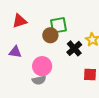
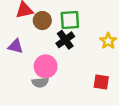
brown circle: (50, 35) -> (42, 21), moved
black cross: (74, 48) -> (65, 40), moved

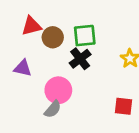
gray semicircle: (40, 82) -> (53, 109), turned -42

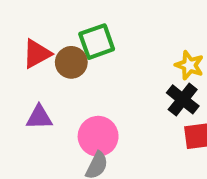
green square: (85, 36) -> (97, 42), moved
black cross: (80, 59) -> (183, 99), moved

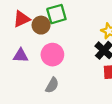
pink circle: (98, 136) -> (52, 55), moved

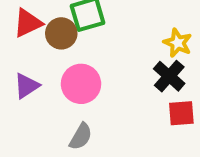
purple triangle: (21, 56) -> (27, 86), turned -35

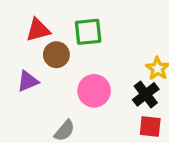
brown circle: (61, 33) -> (56, 55), moved
pink circle: (81, 84) -> (94, 91), moved

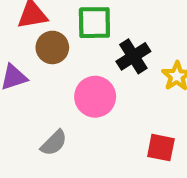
black cross: (146, 94) -> (133, 56), moved

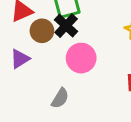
black cross: (133, 56) -> (66, 26), moved

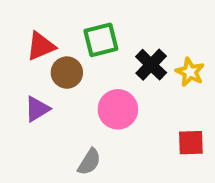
black cross: (66, 26) -> (151, 65), moved

